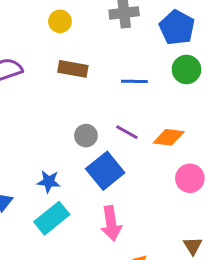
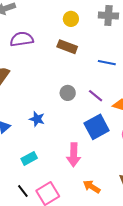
yellow circle: (60, 21) -> (71, 19), moved
blue square: (105, 171) -> (97, 127), moved
cyan rectangle: (52, 218) -> (29, 158), moved, size x0.7

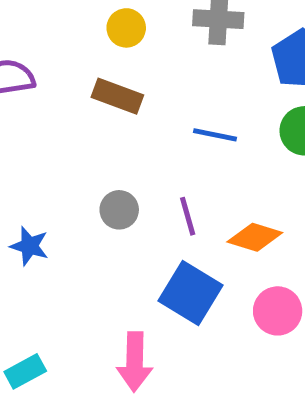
purple line: (96, 96) -> (188, 216), turned 35
blue star: (37, 119) -> (29, 246), moved
blue square: (97, 127) -> (190, 293), turned -30

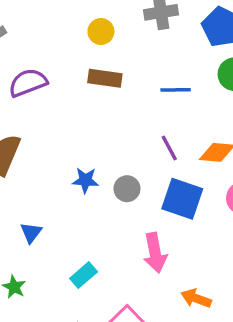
gray circle: (119, 210) -> (127, 189), moved
blue star: (29, 246) -> (85, 180), moved

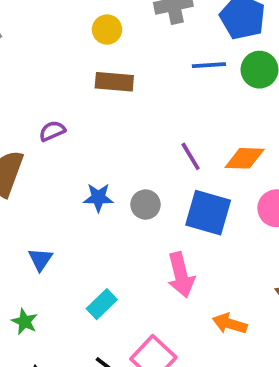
purple semicircle: (28, 83) -> (52, 131), moved, size x0.6
blue line: (176, 90) -> (209, 65), moved

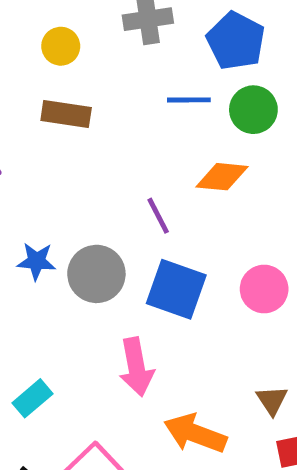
orange diamond: (245, 158) -> (222, 177), moved
gray circle: (146, 205) -> (96, 274), size x1.5
orange arrow: (230, 324) -> (195, 434), size x1.4

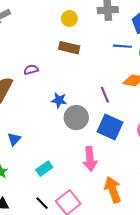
blue star: (36, 261) -> (59, 100), moved
orange arrow: (195, 434) -> (113, 190), turned 45

